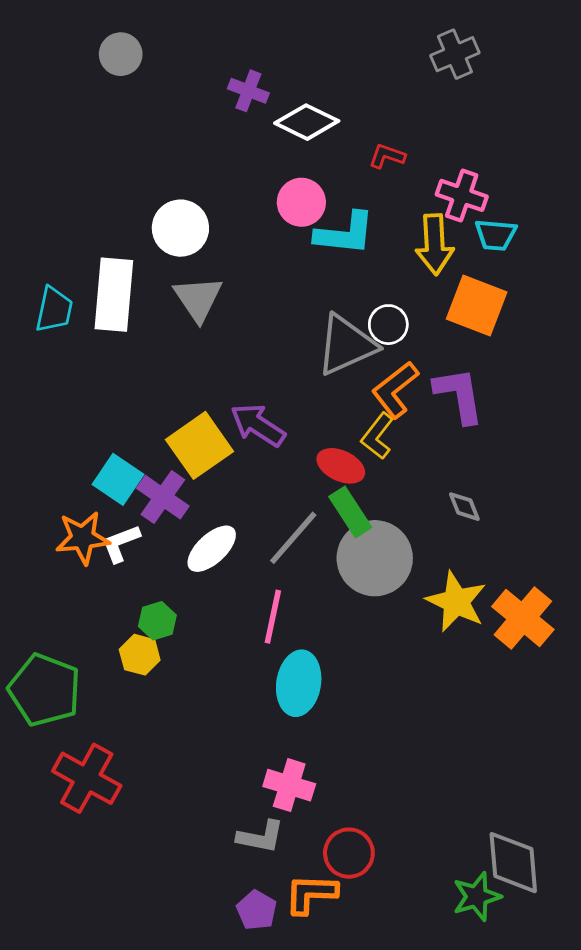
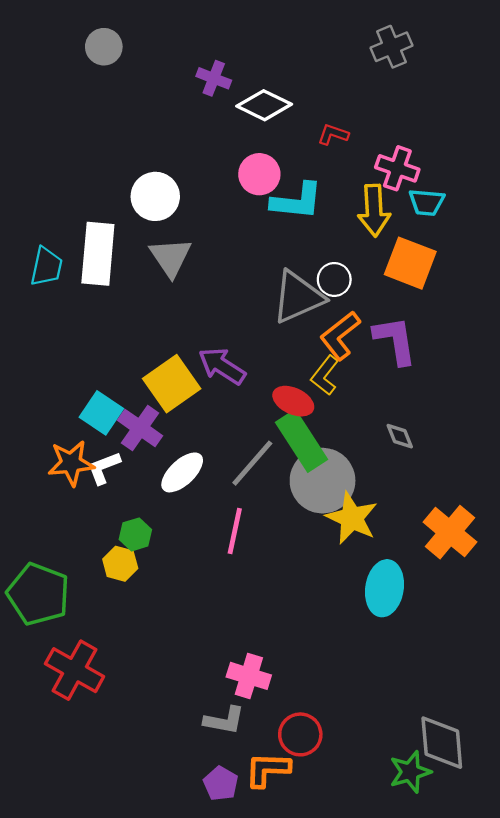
green rectangle: (350, 512) -> (301, 441), size x1.4
yellow star: (456, 602) -> (352, 518), moved
cyan ellipse: (299, 683) -> (385, 588), moved

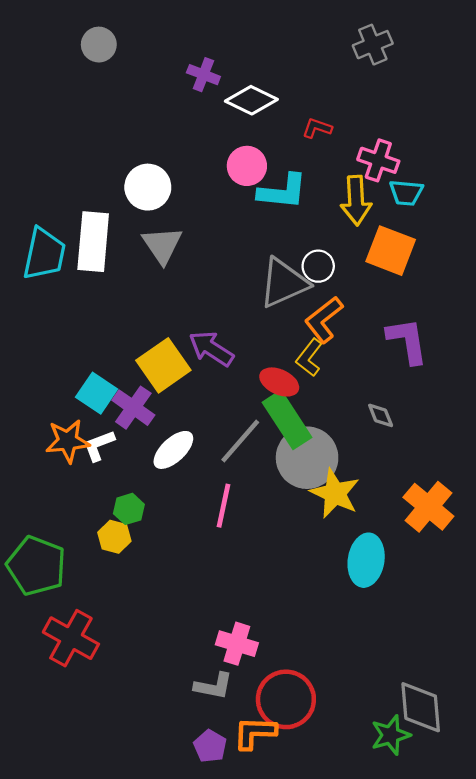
cyan trapezoid: (46, 267) -> (44, 254), size x1.4
purple L-shape: (395, 340) -> (407, 341), moved
red circle: (300, 734) -> (286, 699), size x1.4

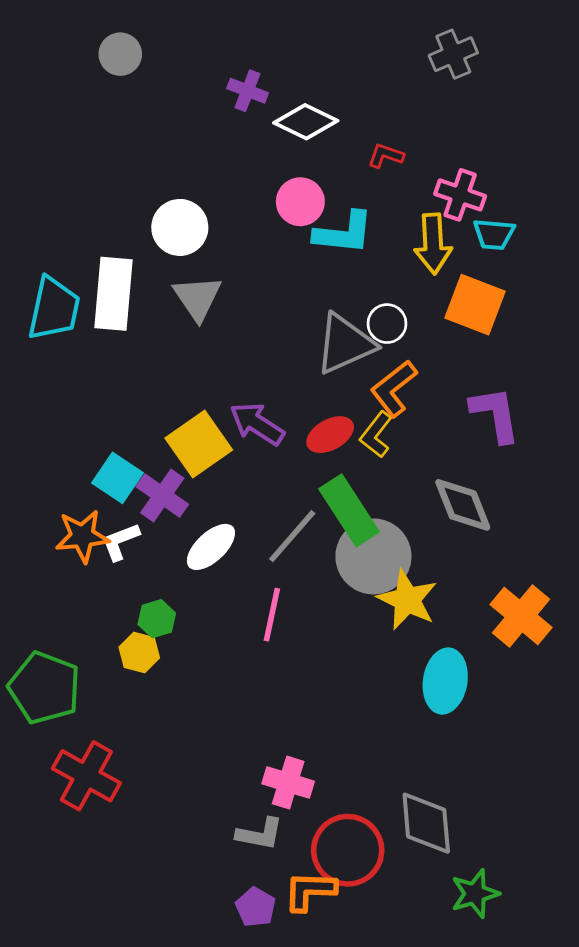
red ellipse: (279, 382) -> (330, 435), moved, turned -54
gray diamond: (381, 415) -> (463, 505), size x1.8
gray diamond: (421, 707) -> (426, 823), moved

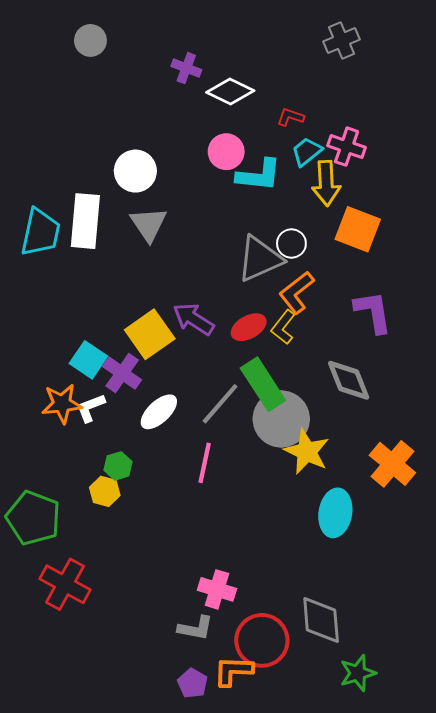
cyan trapezoid: (494, 234) -> (307, 152), moved, turned 136

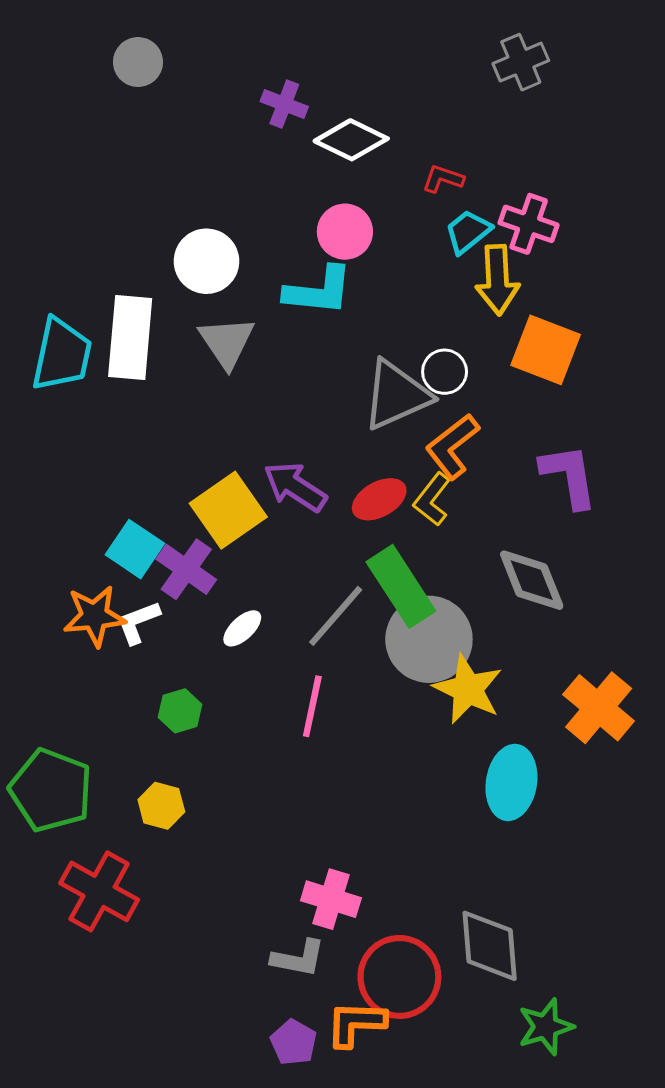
cyan L-shape: (259, 175) -> (318, 291), moved
white ellipse: (159, 412) -> (242, 628), size x0.7
yellow hexagon: (105, 491) -> (161, 806), moved

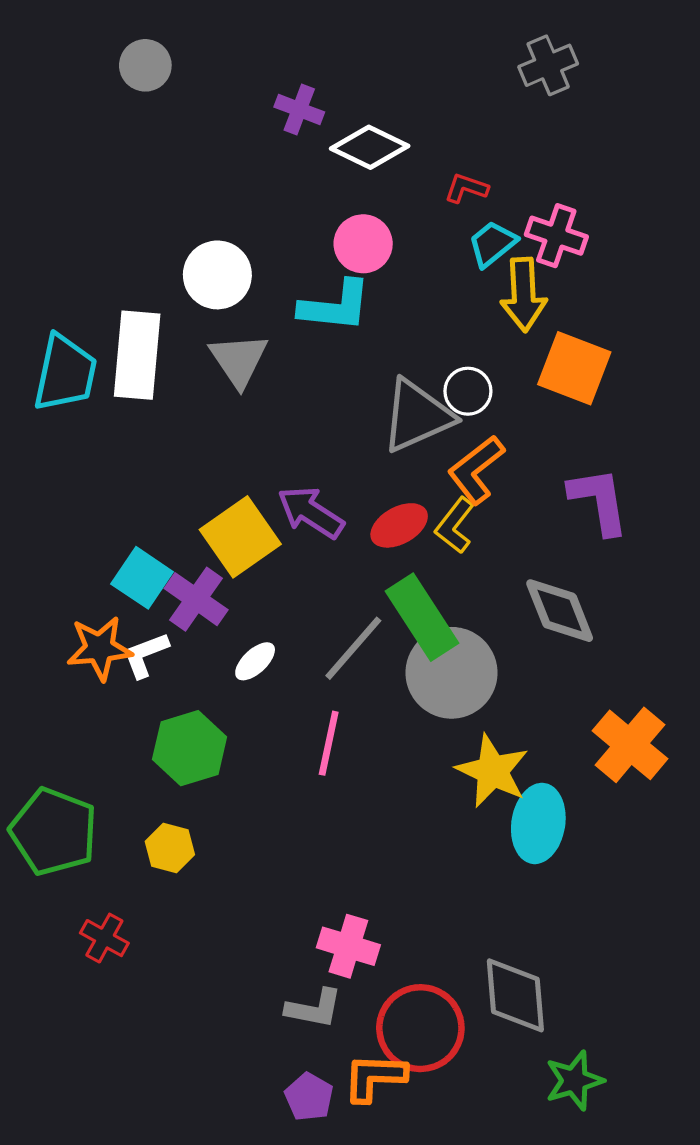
yellow star: (468, 689) -> (492, 771), moved
green hexagon: (180, 711) -> (190, 748), size x1.6
red cross: (99, 891) -> (104, 938), size x0.6

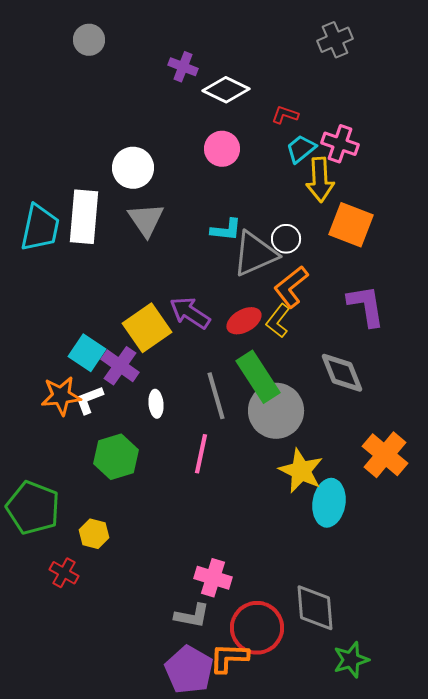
cyan L-shape: (335, 306) -> (226, 230), moved, size x0.7
gray line: (353, 648) -> (216, 396), turned -57
white ellipse: (255, 661) -> (156, 404), turned -52
yellow hexagon: (170, 848) -> (94, 534), moved
purple pentagon: (309, 1097) -> (189, 670), size x1.6

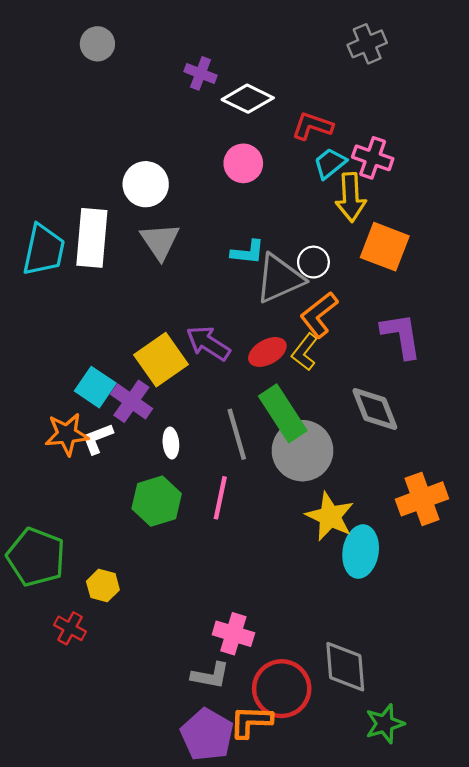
red L-shape: (285, 115) -> (312, 126), size x1.4
orange cross: (385, 455) -> (422, 499), turned 30
green hexagon: (116, 457) -> (157, 501), moved

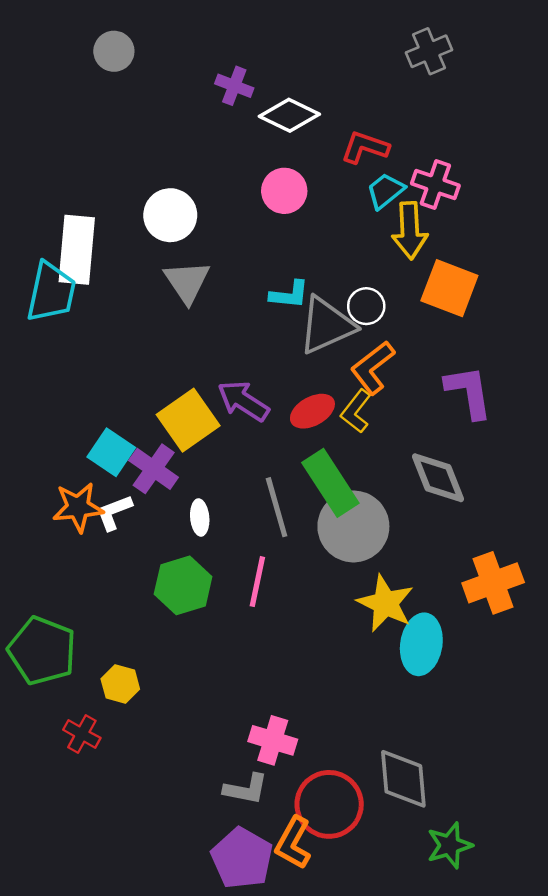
white rectangle: (92, 238) -> (77, 250), moved
orange L-shape: (251, 722) -> (293, 843), turned -63

